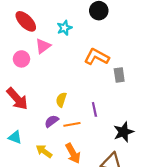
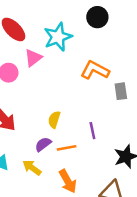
cyan star: (64, 28) -> (58, 37), size x1.6
yellow arrow: (44, 151) -> (32, 168), moved

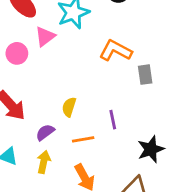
purple semicircle: (43, 144) -> (45, 132), moved
yellow arrow: (32, 168) -> (44, 162), turned 66

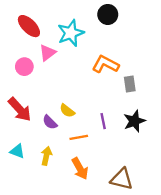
yellow semicircle: (69, 107) -> (67, 111), turned -70
purple semicircle: (45, 132) -> (50, 122), moved, turned -98
black star: (151, 149) -> (134, 121), moved

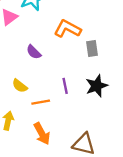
yellow semicircle: (67, 111) -> (20, 86), moved
purple semicircle: (50, 122) -> (34, 52), moved

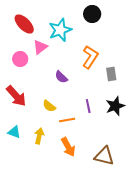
orange L-shape: (67, 29) -> (90, 57), turned 95

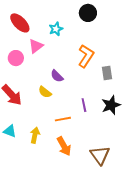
cyan star: (60, 30) -> (56, 29), size x0.6
yellow semicircle: (49, 106) -> (45, 92), moved
brown triangle: (104, 156) -> (100, 155), turned 40

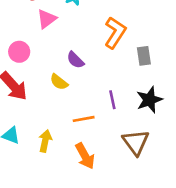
pink circle: (16, 58) -> (19, 52), moved
brown triangle: (100, 155) -> (136, 142), moved

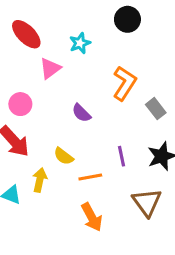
gray rectangle: (144, 56) -> (156, 109), turned -30
yellow semicircle: (59, 82) -> (64, 156), moved
yellow arrow: (45, 141) -> (40, 180), moved

